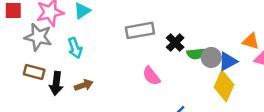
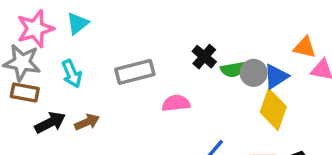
gray rectangle: (140, 30) -> (135, 72), moved
brown rectangle: (34, 72) -> (25, 92), moved
pink semicircle: (151, 76) -> (176, 103), turned 126
black arrow: (56, 83) -> (50, 123), turned -120

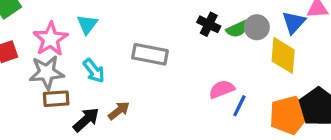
gray rectangle: (135, 72) -> (150, 54), turned 40
blue triangle: (276, 76) -> (294, 22), moved
pink semicircle: (176, 103) -> (222, 89), moved

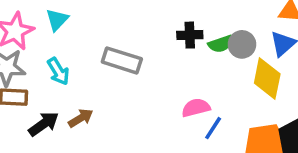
black cross: (209, 24) -> (190, 35), turned -35

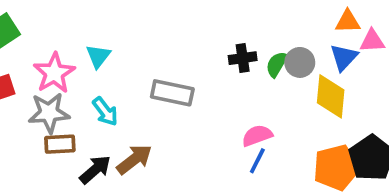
green semicircle: (221, 44) -> (277, 64), turned 145
brown arrow: (81, 118) -> (134, 159), size x1.4
blue line: (213, 128) -> (257, 161), moved

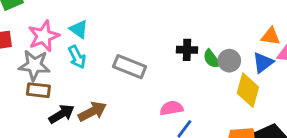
cyan triangle: (98, 56) -> (79, 29), turned -42
green semicircle: (277, 64) -> (212, 59), turned -78
cyan arrow: (105, 111) -> (77, 57), moved
pink semicircle: (257, 136) -> (171, 108), moved

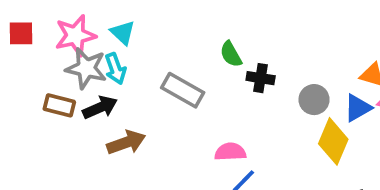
green semicircle: (212, 59) -> (231, 54), moved
gray star: (34, 65) -> (86, 68), moved
black arrow: (62, 114) -> (100, 107), moved

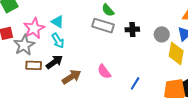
green semicircle: (231, 54) -> (108, 10), moved
gray star: (86, 68) -> (24, 45), moved, turned -30
gray rectangle: (183, 90) -> (103, 26), moved
pink semicircle: (230, 152) -> (104, 72), moved, turned -112

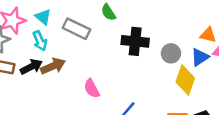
gray rectangle: (103, 26) -> (76, 29), moved
black cross: (132, 29) -> (135, 41), size x1.5
brown arrow: (71, 77) -> (53, 66), moved

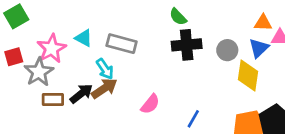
green semicircle: (108, 12) -> (178, 17), moved
cyan arrow: (40, 41) -> (105, 69), moved
pink semicircle: (92, 88) -> (150, 104), turned -102

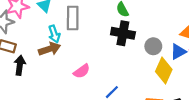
gray rectangle: (122, 44) -> (73, 18), turned 60
black arrow: (81, 94) -> (20, 65), moved, turned -60

